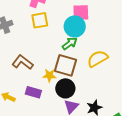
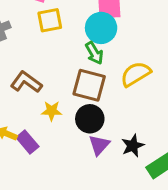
green arrow: (70, 43) -> (94, 53), turned 98
yellow star: (49, 75) -> (52, 111), moved
purple rectangle: (33, 92) -> (27, 142), moved, turned 35

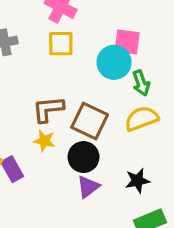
green arrow: (94, 53) -> (141, 83), moved
brown L-shape: (26, 82) -> (48, 109), moved, turned -52
black star: (133, 146) -> (137, 181), moved

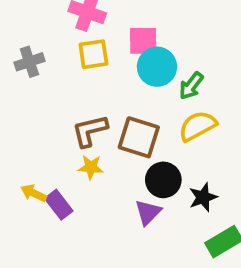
pink square: (127, 42) -> (143, 41), moved
green arrow: (141, 83) -> (191, 86), turned 65
black circle: (84, 157) -> (163, 180), moved

